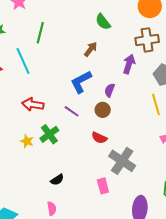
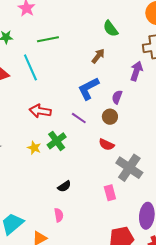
green line: (40, 33) -> (48, 39), turned 65

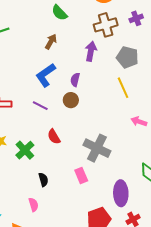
green cross: (57, 141) -> (25, 150), moved
red semicircle: (106, 145) -> (54, 137), moved, turned 42
black semicircle: (64, 186) -> (43, 180), moved, turned -64

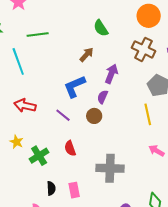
brown cross: (106, 25) -> (144, 49), turned 30
purple arrow: (91, 51) -> (111, 74), moved
gray cross: (97, 148) -> (110, 168), turned -36
pink rectangle: (81, 176) -> (74, 190), moved

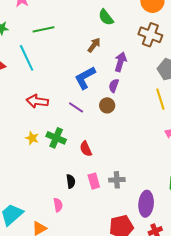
red semicircle: (70, 148) -> (86, 149), moved
green cross: (39, 156) -> (56, 138), moved, turned -30
gray cross: (110, 168) -> (117, 180), moved, size x0.6

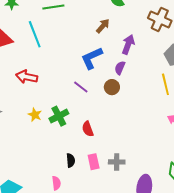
red arrow: (37, 101) -> (27, 77), moved
green cross: (56, 138) -> (59, 116), turned 36

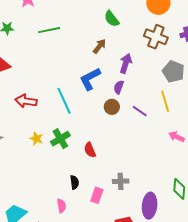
cyan line: (35, 34) -> (64, 101), moved
purple line: (81, 87) -> (140, 111), moved
pink rectangle: (94, 162) -> (97, 195), moved, turned 35

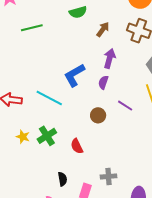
green semicircle: (112, 19) -> (78, 12), moved, turned -66
brown arrow: (99, 46) -> (103, 29), moved
cyan line: (64, 101) -> (49, 98), turned -36
brown circle: (112, 107) -> (98, 115), moved

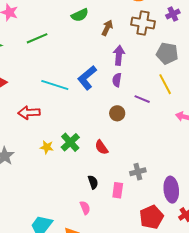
cyan line: (49, 98) -> (55, 85), moved

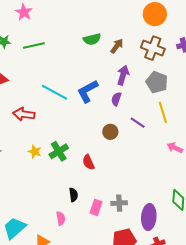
green semicircle: (80, 15) -> (92, 39), moved
green line: (37, 38) -> (34, 46), moved
gray pentagon: (167, 53) -> (157, 82), moved
gray cross: (138, 172) -> (119, 203), moved

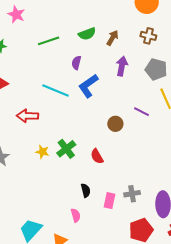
green line: (34, 46) -> (49, 41), moved
brown cross: (153, 48) -> (148, 36), size x0.7
purple semicircle: (116, 99) -> (76, 63), moved

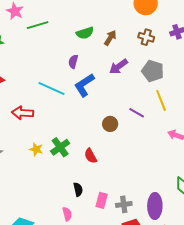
green line: (49, 41) -> (38, 25), moved
purple arrow: (122, 66) -> (119, 66), turned -138
gray cross: (132, 194) -> (124, 204), moved

